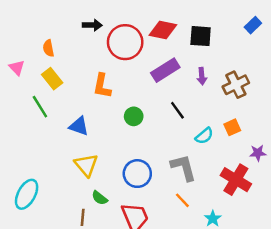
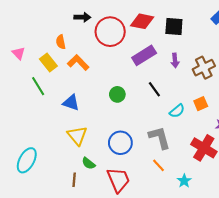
orange semicircle: (48, 48) -> (61, 42), moved
orange L-shape: (102, 86) -> (78, 63), moved, turned 125

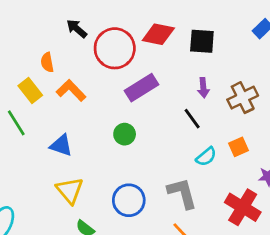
black arrow: (82, 17) -> (77, 29), turned -140
purple rectangle: (144, 55) -> (141, 88), moved
black line: (154, 89) -> (192, 119), moved

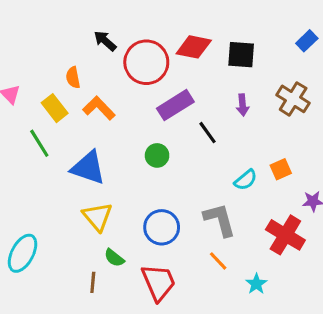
brown cross: (243, 98) -> (293, 99), moved, turned -32
black line: (192, 119) -> (207, 133), moved
blue triangle: (61, 145) -> (88, 168), size x1.4

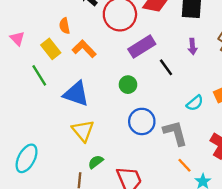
blue circle: (162, 227) -> (142, 121), moved
green semicircle: (114, 258) -> (96, 162), turned 105
orange line: (218, 261) -> (184, 165), moved

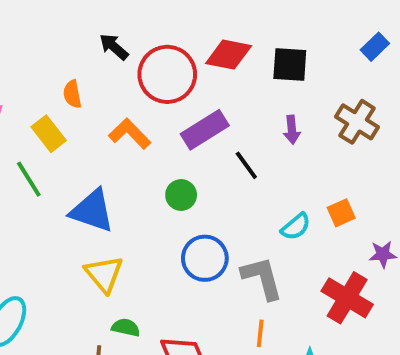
orange L-shape: (84, 49) -> (130, 134), moved
green semicircle: (96, 162) -> (126, 327), turned 49
orange line: (184, 165) -> (260, 333), moved, turned 49

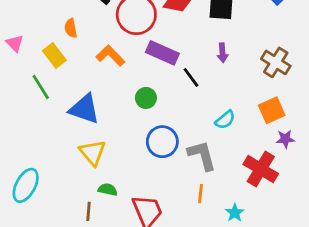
brown cross: (357, 122) -> (276, 62), moved
purple rectangle: (205, 130) -> (162, 53), turned 56
orange square: (341, 213) -> (272, 110), moved, size x1.4

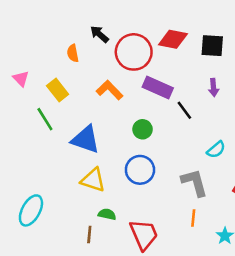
orange semicircle: (71, 28) -> (73, 53), moved
blue circle: (162, 142) -> (140, 170), moved
yellow triangle: (93, 153) -> (93, 180), turned -32

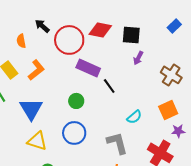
purple arrow: (214, 87) -> (138, 58), moved, turned 32
orange L-shape: (110, 90) -> (36, 70), moved, turned 95
blue triangle: (85, 139) -> (31, 109), turned 40

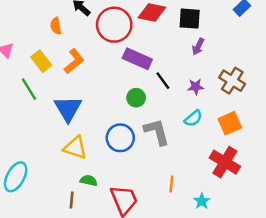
brown cross: (171, 75) -> (232, 81), moved
green circle: (76, 101) -> (136, 98), moved
orange square: (168, 110) -> (230, 123), moved
purple star: (178, 131) -> (196, 87), moved
gray L-shape: (117, 143) -> (157, 132), moved

